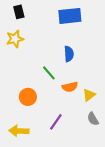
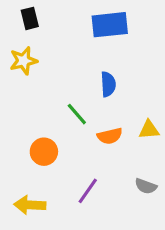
yellow triangle: (89, 95) -> (149, 130), moved, turned 32
gray semicircle: (93, 119) -> (146, 186), turned -40

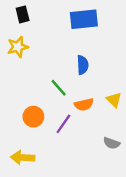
yellow triangle: (149, 130) -> (114, 100), turned 49
purple line: (88, 191) -> (63, 124), moved

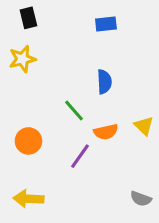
blue rectangle: (84, 19) -> (106, 24), size x0.6
orange circle: (33, 117) -> (28, 141), moved
gray semicircle: (112, 143) -> (141, 199), moved

